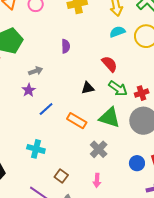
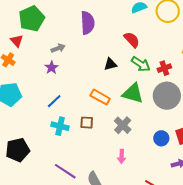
purple semicircle: (66, 46) -> (88, 23), size x1.6
blue line: (46, 109) -> (54, 101), moved
brown square: (61, 176) -> (87, 123), moved, turned -32

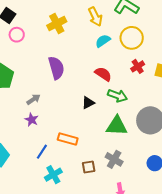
red cross: (164, 68) -> (138, 66), moved
orange rectangle: (100, 97) -> (68, 139), moved
brown square: (87, 123) -> (89, 167), moved
cyan cross: (60, 126) -> (53, 175), turned -30

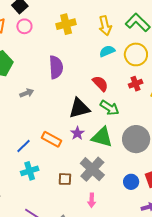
black triangle: (88, 103) -> (79, 108), size x1.6
purple star: (32, 120) -> (77, 133), moved
gray cross: (114, 159) -> (92, 169), size x1.4
brown square: (89, 167) -> (65, 179), moved

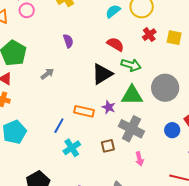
purple semicircle: (56, 67) -> (68, 41), size x0.6
purple star: (77, 133) -> (109, 107), moved

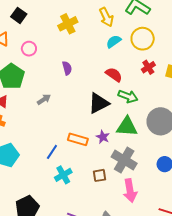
pink circle: (27, 10) -> (29, 49), moved
pink arrow: (139, 159) -> (130, 191), size x1.6

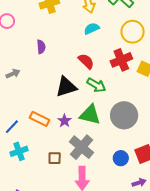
yellow circle: (143, 39) -> (133, 32), moved
red cross: (148, 67) -> (121, 60), size x1.5

